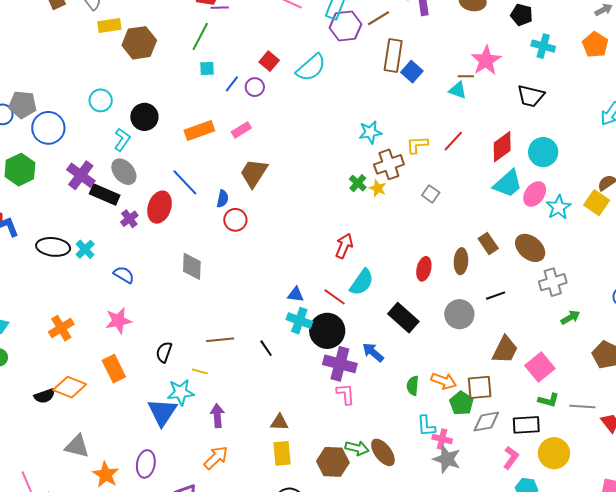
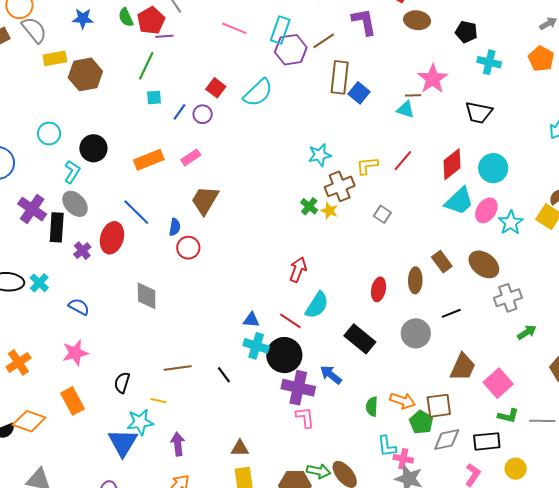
black rectangle: (105, 194) -> (57, 227), turned 72
yellow circle: (554, 453) -> (516, 469), size x0.7

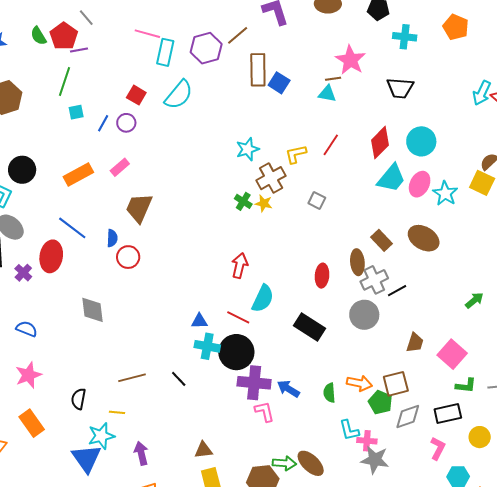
cyan rectangle: (280, 30) -> (165, 52), moved
gray cross: (508, 298) -> (374, 280), moved
brown trapezoid: (463, 367) -> (415, 343), size x0.7
blue arrow: (331, 375) -> (288, 389), moved

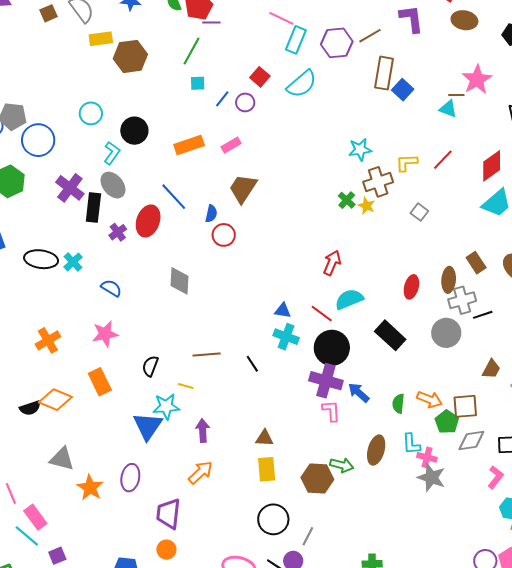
cyan semicircle: (263, 299) -> (349, 299), turned -148
black circle: (236, 352) -> (332, 348), moved
brown ellipse: (311, 463) -> (376, 450), moved, turned 52

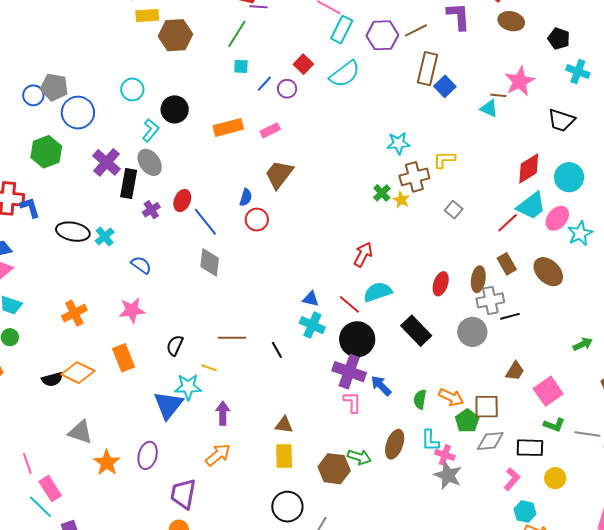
red line: (443, 160) -> (508, 223), moved
blue line: (174, 197) -> (205, 222), moved
red ellipse: (148, 221) -> (182, 201), size x0.7

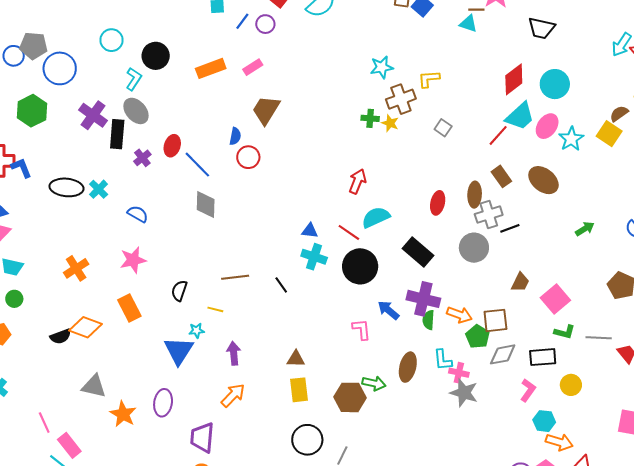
green cross: (382, 193) -> (370, 118), turned -36
green arrow: (583, 344) -> (585, 229), moved
purple cross: (349, 372) -> (423, 299), moved
cyan star: (188, 387) -> (197, 331), size x0.6

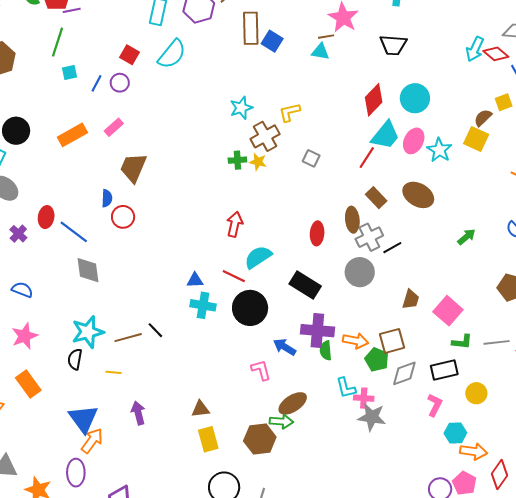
black line: (281, 285) -> (155, 330), moved
cyan star: (197, 331) -> (88, 332), moved, size x2.0
brown ellipse: (408, 367) -> (293, 403), moved, turned 52
orange arrow: (233, 395) -> (92, 441), moved

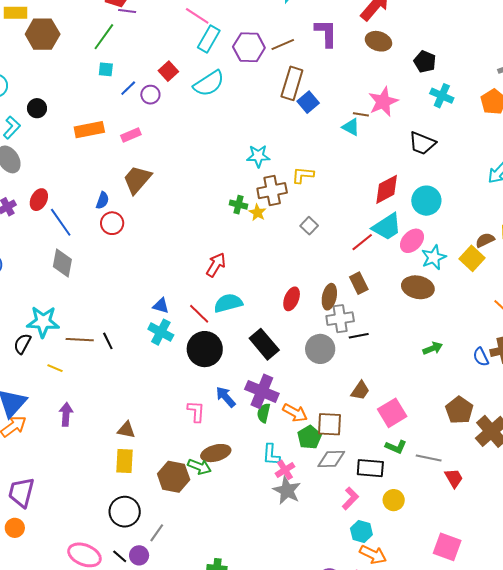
black circle: (16, 131) -> (37, 108), size x0.7
brown ellipse: (418, 195) -> (418, 287), moved, turned -36
pink cross: (364, 398) -> (285, 470), turned 36

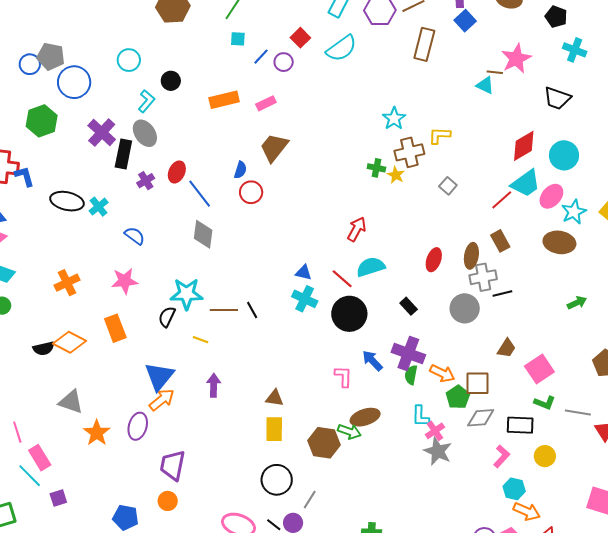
blue square: (308, 102) -> (465, 21), moved
cyan star: (258, 156) -> (394, 118), turned -30
black rectangle: (264, 344) -> (409, 306), size x0.6

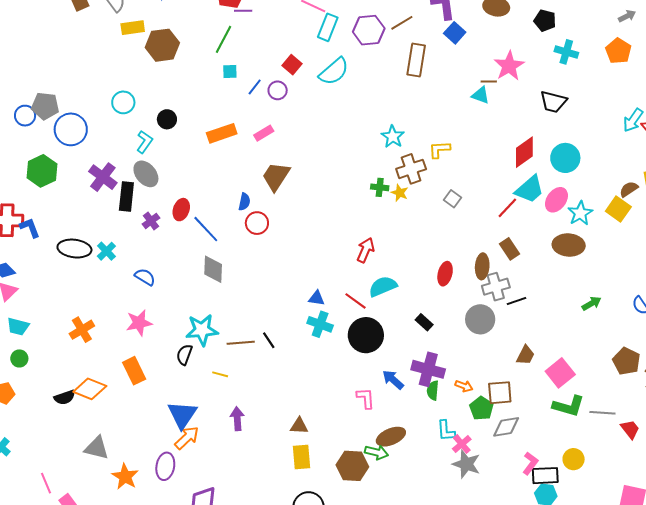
orange arrow: (442, 373) -> (464, 386), size x0.7
green L-shape: (545, 403) -> (569, 406), size x1.5
black rectangle: (520, 425) -> (545, 476), moved

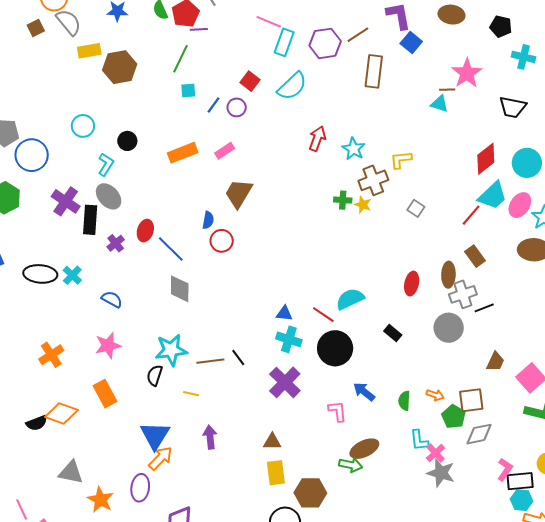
red arrow: (365, 250) -> (317, 139), moved
purple cross: (428, 369) -> (285, 382), moved, turned 32
brown hexagon: (352, 466) -> (310, 493), moved

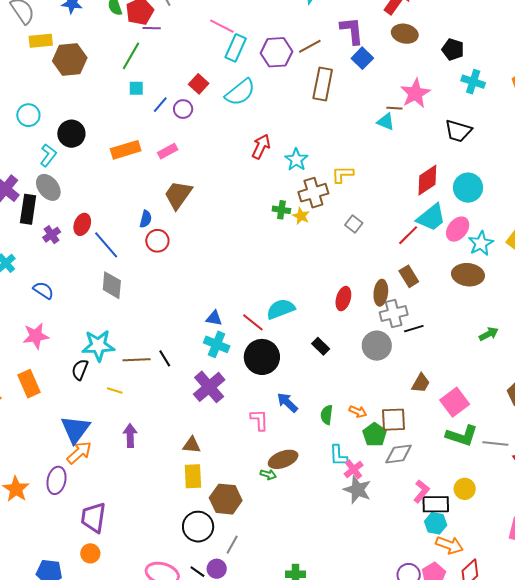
black circle: (127, 141) -> (71, 134), size x1.4
green arrow: (351, 465) -> (268, 475), size x0.7

